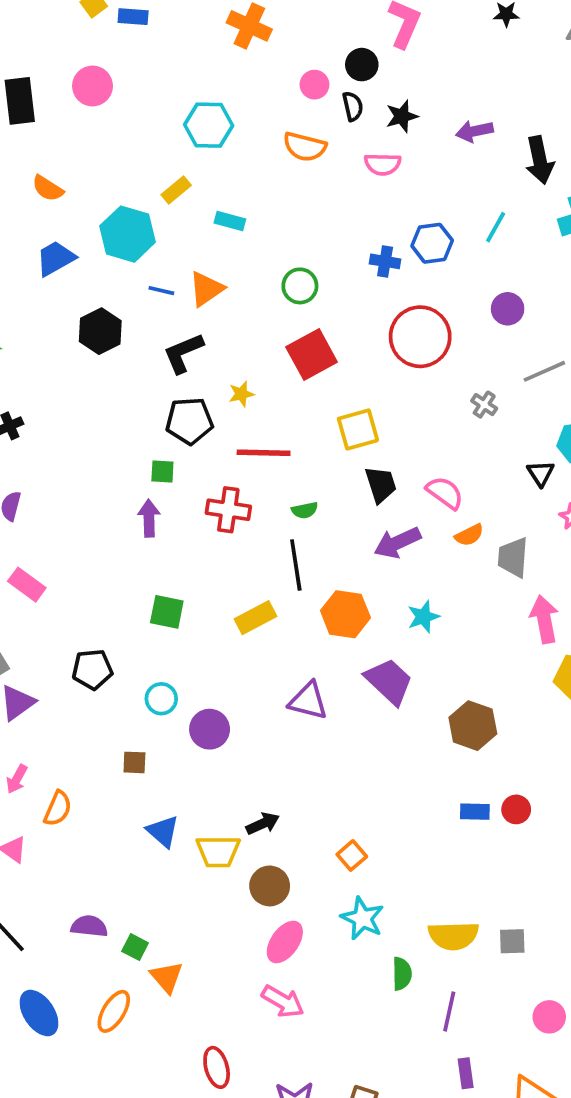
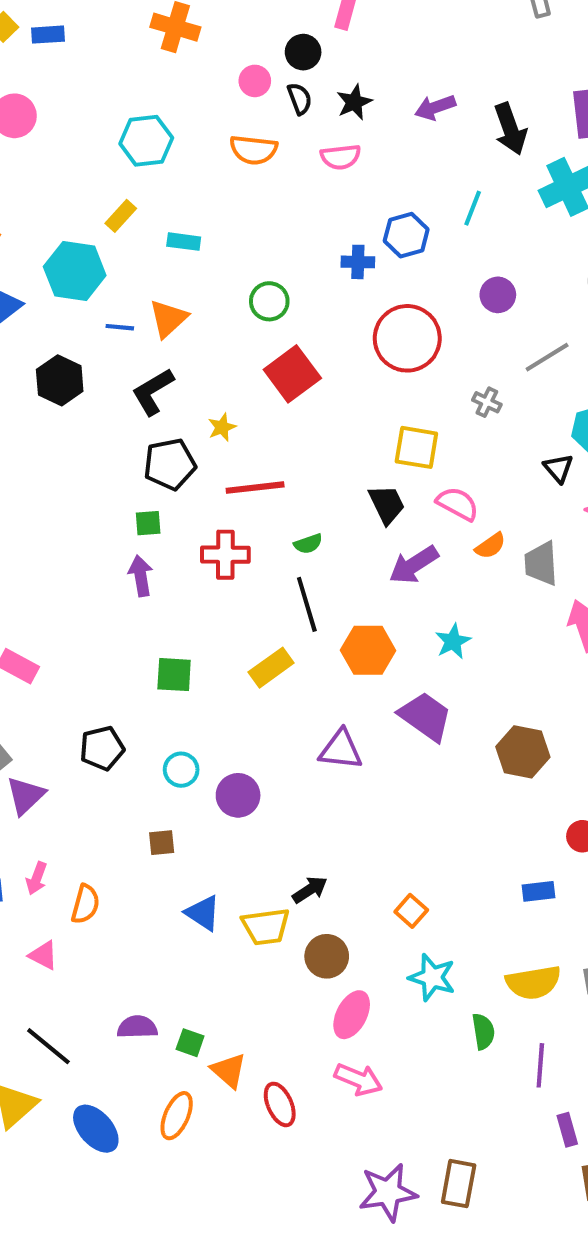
yellow square: (358, 429) -> (416, 447), moved, turned 33
blue rectangle: (475, 812) -> (538, 891), moved
red ellipse: (217, 1067) -> (280, 1104), moved

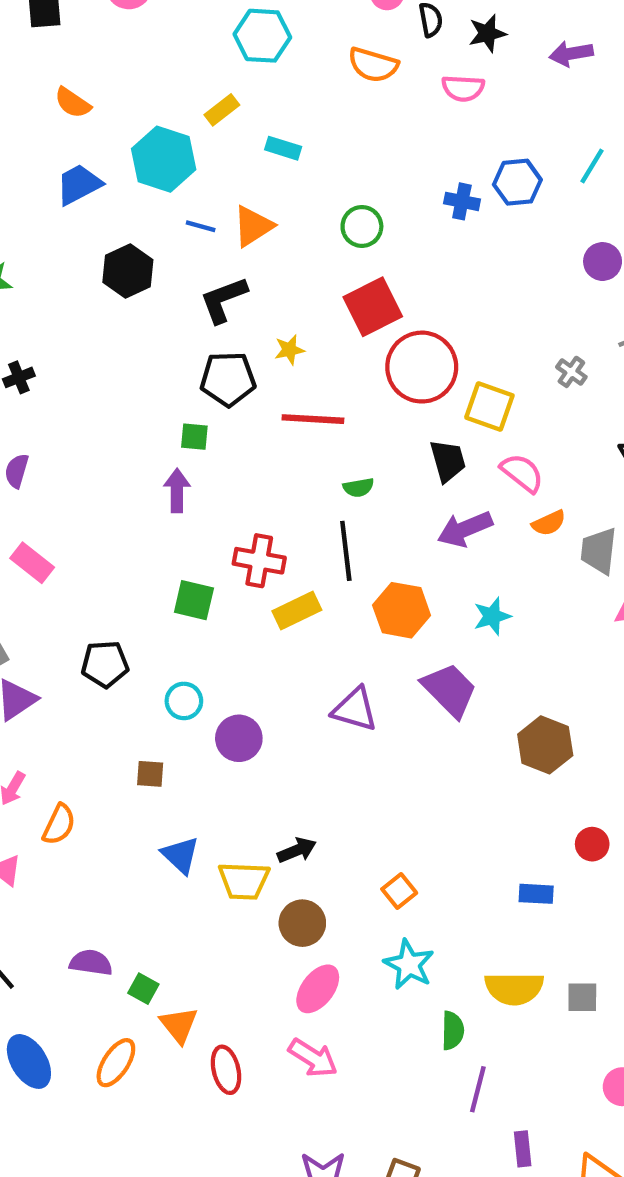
red circle: (407, 338) -> (422, 367), moved
red cross: (225, 555) -> (259, 561), moved
purple line: (540, 1065) -> (478, 1089), moved

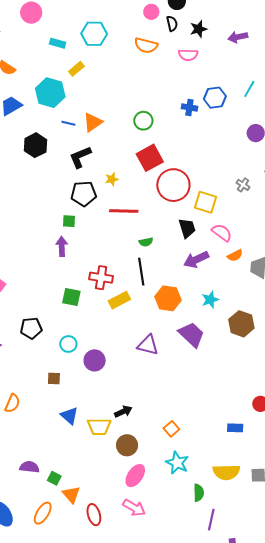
cyan rectangle: (283, 148) -> (58, 43), moved
brown hexagon: (545, 745) -> (241, 324), moved

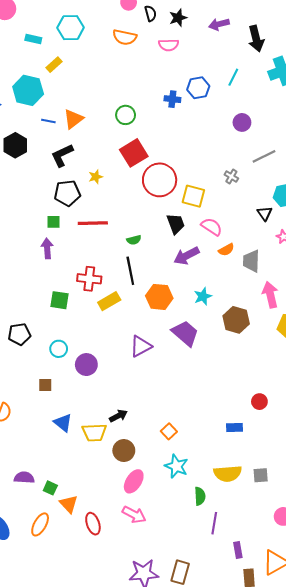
red line: (124, 211) -> (93, 223), moved
purple triangle: (148, 345) -> (141, 346), turned -40

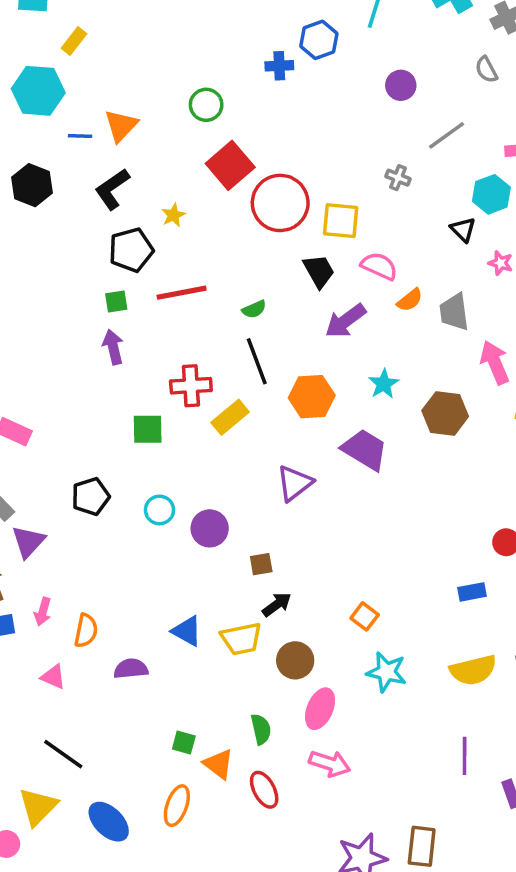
brown square: (45, 385) -> (261, 564), moved
purple semicircle: (24, 478) -> (131, 669), moved
green semicircle: (200, 496) -> (261, 729), moved

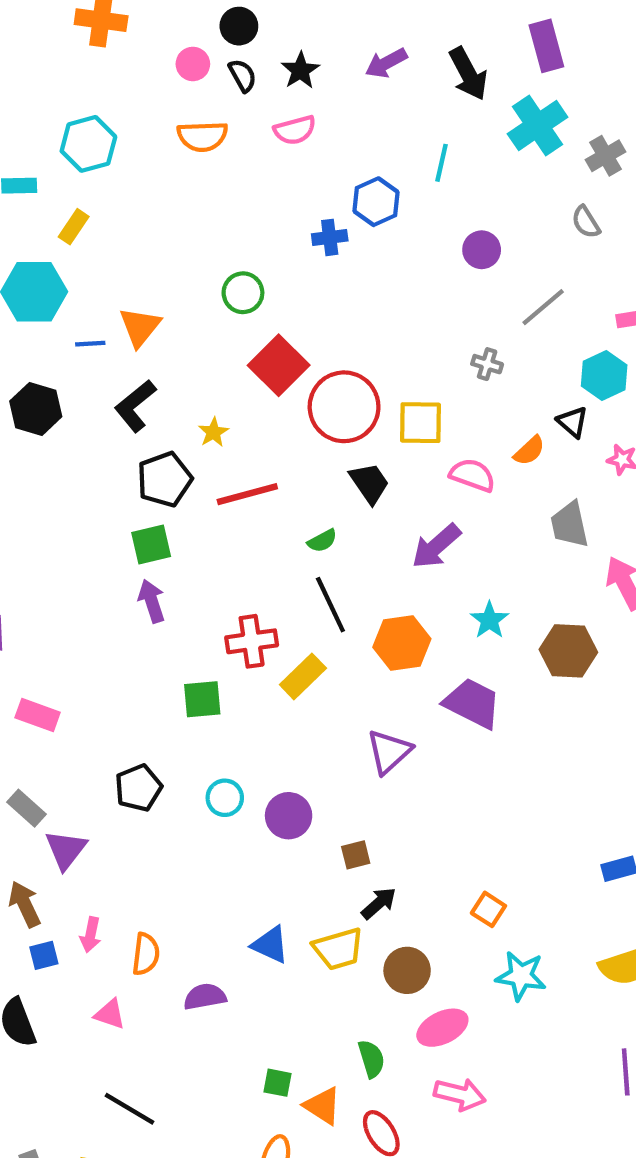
black trapezoid: (319, 271) -> (369, 483), moved
red line: (182, 293) -> (247, 494), moved
orange semicircle: (410, 300) -> (529, 451), moved
green square: (116, 302) -> (151, 545), size x1.4
pink ellipse: (320, 709) -> (442, 1028), turned 45

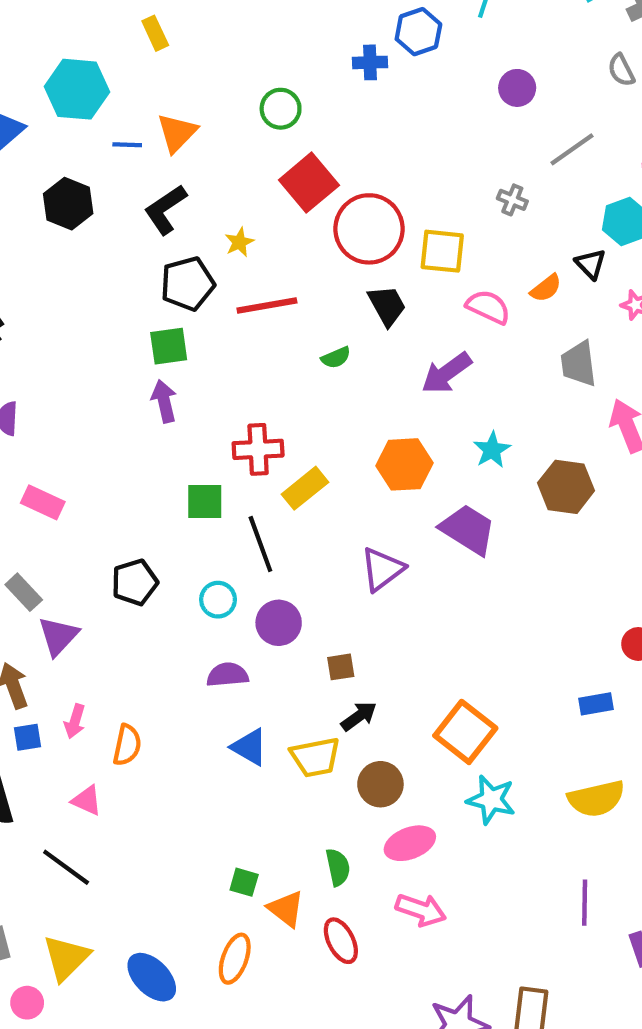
yellow rectangle: (74, 227) -> (155, 33), moved, turned -64
black line: (330, 605) -> (260, 544), moved
orange square: (488, 909) -> (465, 732), size x1.8
purple semicircle: (205, 997) -> (227, 675), moved
black line: (130, 1109) -> (66, 867), moved

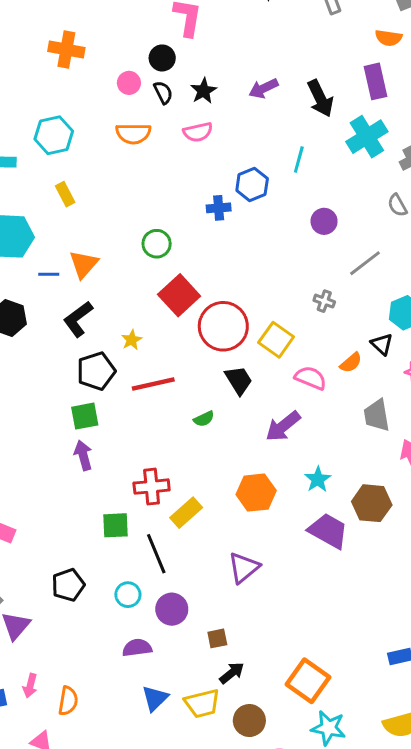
yellow square: (442, 251) -> (276, 340), turned 32
purple trapezoid: (468, 529) -> (328, 531), moved
blue triangle: (249, 747) -> (155, 698), turned 48

